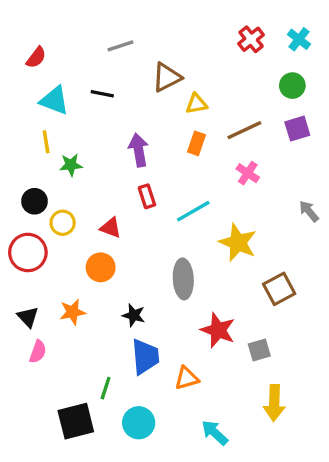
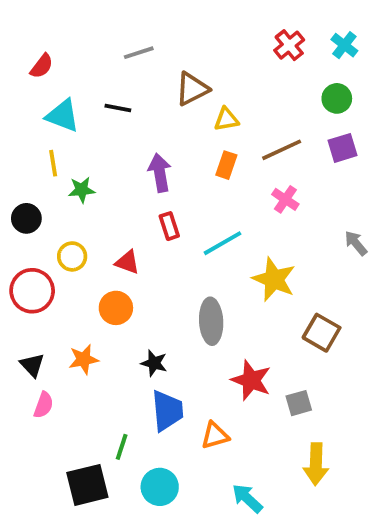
black circle: (34, 201) -> (26, 218), moved
brown square: (279, 289) -> (322, 333), turned -32

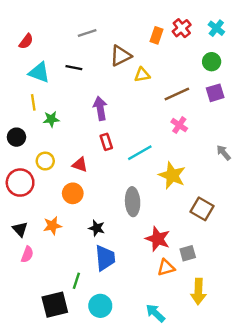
orange rectangle: (226, 165) -> (157, 35), moved
orange triangle: (215, 435) -> (166, 268), moved

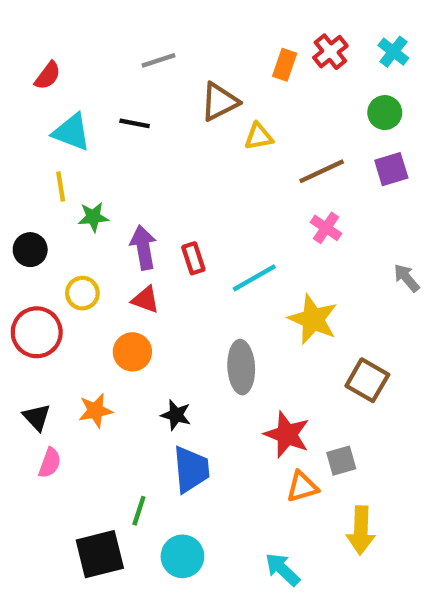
purple arrow: (100, 108) -> (143, 247), moved

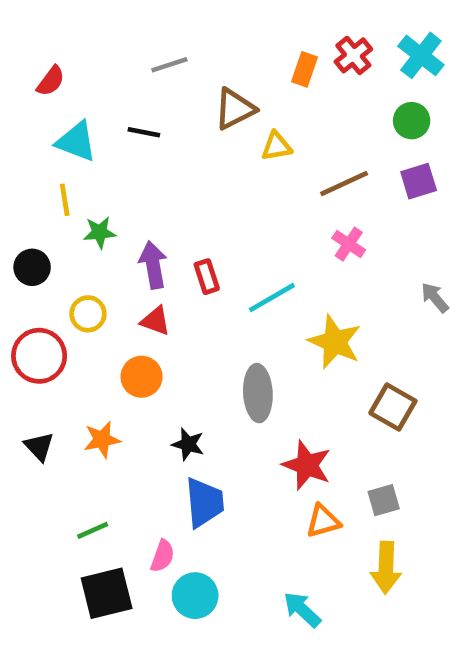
cyan cross: (393, 52) -> (421, 55), size x1.4
gray square: (341, 461) -> (384, 500), moved
pink semicircle: (50, 463) -> (162, 556), moved
green line: (139, 511) -> (93, 530), moved, turned 48

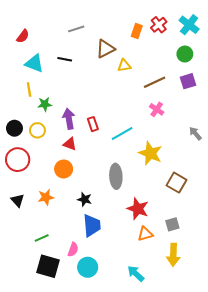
black circle: (32, 267) -> (14, 128), moved
yellow circle: (88, 314) -> (37, 130), moved
black square: (107, 593) -> (48, 266), turned 30

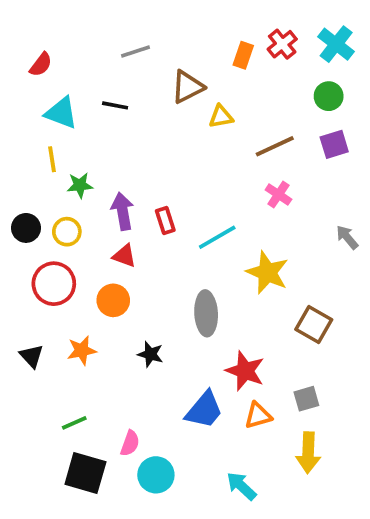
red circle: (18, 160) -> (54, 284), moved
blue trapezoid: (92, 225) -> (204, 410), moved, turned 45

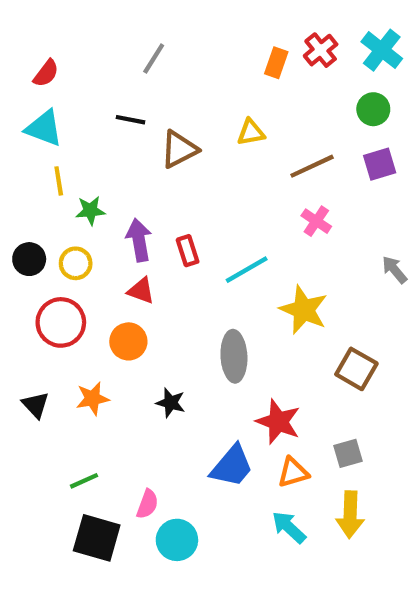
gray line: (136, 52) -> (154, 59), turned -40
brown triangle: (188, 87) -> (179, 149), moved
cyan triangle: (61, 113) -> (44, 128), moved
cyan arrow: (241, 486) -> (289, 527), moved

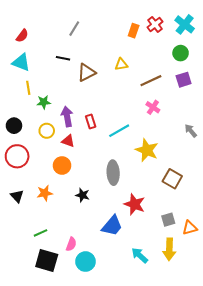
yellow circle: (76, 263) -> (47, 131), moved
red circle: (61, 322) -> (17, 156), moved
orange triangle: (293, 472) -> (190, 228), moved

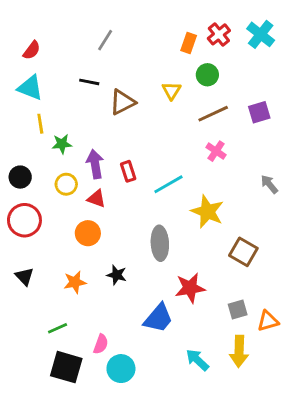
green circle: (181, 53) -> (207, 75), moved
yellow triangle: (121, 64) -> (171, 91), turned -48
orange star: (45, 193) -> (75, 282), moved
red star: (135, 204) -> (190, 288), turned -30

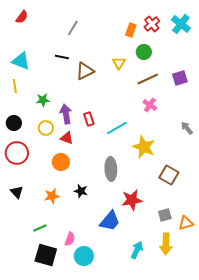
red semicircle: (32, 50) -> (22, 17), moved
yellow line: (40, 124) -> (15, 86), moved
cyan arrow: (197, 360) -> (137, 250), turned 72

